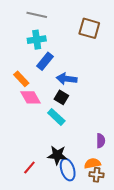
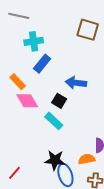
gray line: (37, 15) -> (19, 16), moved
blue arrow: (67, 79) -> (76, 83), moved
orange semicircle: (92, 163) -> (87, 159), moved
red line: (29, 168) -> (15, 173), moved

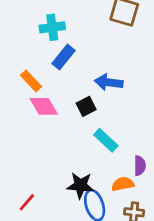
black square: (59, 101) -> (86, 106), turned 32
cyan rectangle: (54, 121) -> (106, 140), moved

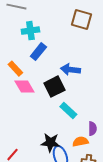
black square: (86, 106) -> (54, 87), size x1.5

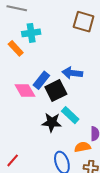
blue rectangle: (38, 52) -> (41, 80), moved
orange rectangle: (15, 69) -> (16, 48), moved
black star: (50, 143) -> (52, 122), moved

